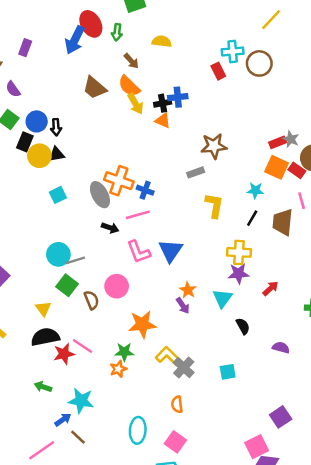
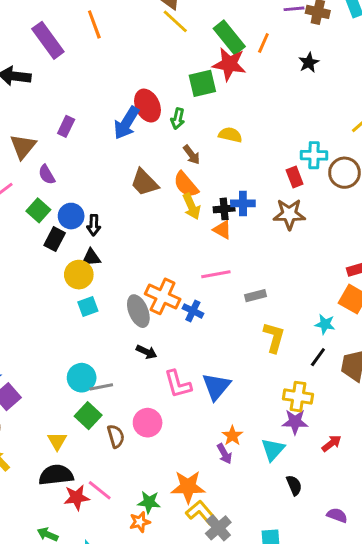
brown star: (214, 146) -> (289, 214), moved
yellow circle: (39, 156) -> (79, 275), moved
pink line: (138, 215) -> (216, 274), moved
orange star: (142, 324) -> (188, 487), moved

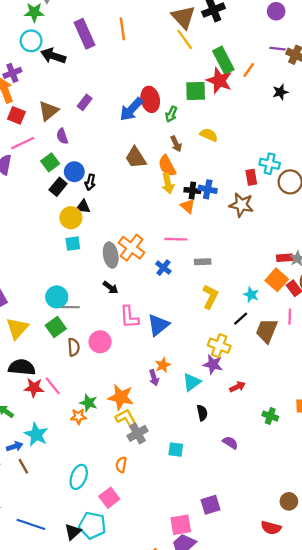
blue cross: (193, 311) -> (163, 268), moved
yellow triangle: (57, 441) -> (17, 328), moved, size x1.5

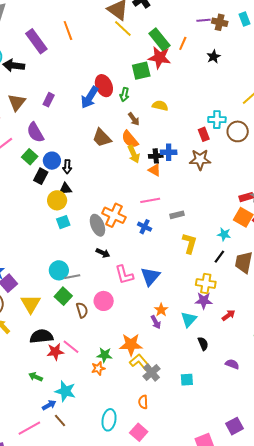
brown triangle: (49, 111) -> (17, 102), moved
purple semicircle: (62, 136) -> (35, 132), size x1.5
purple square: (211, 505) -> (235, 426), moved

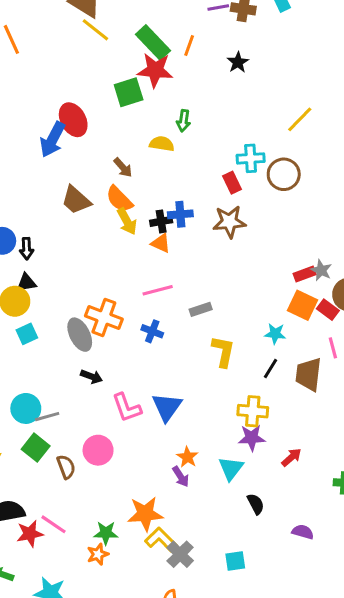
green arrow: (124, 95) -> (184, 121), moved

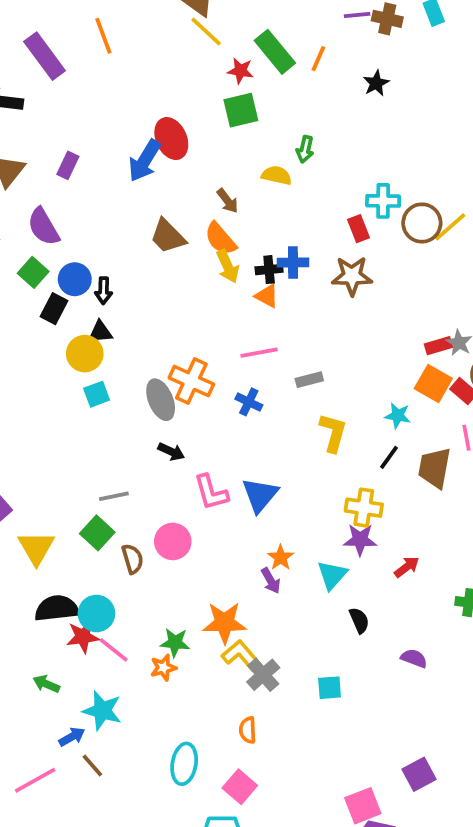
red star: (155, 70) -> (240, 71), moved, size x0.6
yellow line: (300, 119) -> (450, 227), moved
cyan circle: (26, 408) -> (96, 613), moved
pink line: (53, 524) -> (114, 650), moved

